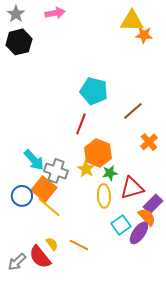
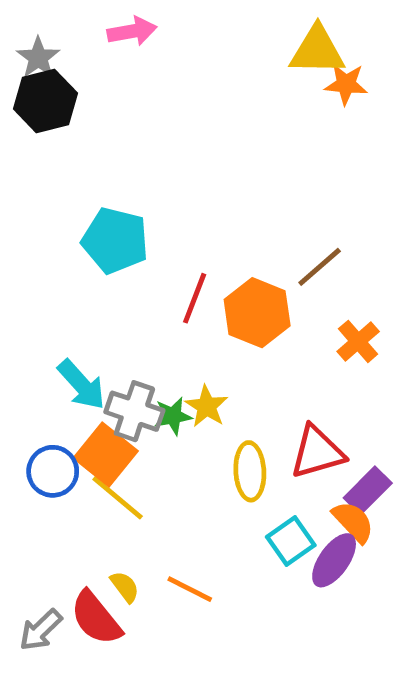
gray star: (16, 14) -> (38, 58), moved
cyan pentagon: (94, 91) -> (115, 240), moved
orange hexagon: (98, 153) -> (257, 313), moved
green star: (110, 173) -> (173, 416), moved

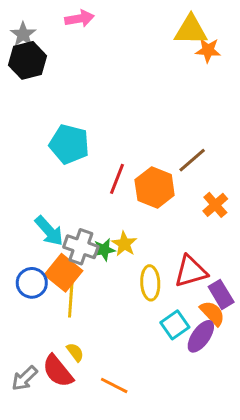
purple rectangle: (368, 491) -> (221, 294), turned -76
yellow line: (118, 498) -> (71, 299), turned 54
orange line: (190, 589) -> (114, 385), moved

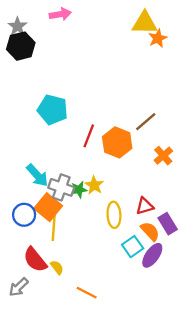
orange star: (208, 50) -> (158, 38), turned -30
red triangle: (191, 271) -> (145, 206), size x0.7
orange semicircle: (212, 313) -> (150, 231), moved
red semicircle: (58, 371) -> (35, 260), moved

